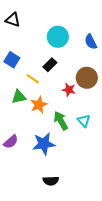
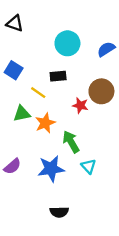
blue semicircle: (91, 42) -> (106, 49), turned 84
black rectangle: (50, 65) -> (58, 76), turned 40
cyan triangle: (84, 121) -> (89, 166), moved

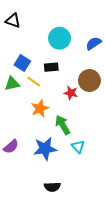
blue square: (14, 70) -> (22, 63), moved
green triangle: (22, 114) -> (12, 84), moved

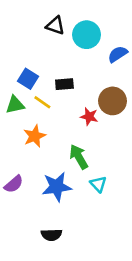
black triangle: (13, 21) -> (55, 26), moved
cyan circle: (60, 38) -> (87, 35), moved
orange star: (40, 108) -> (35, 136), moved
black semicircle: (52, 187) -> (51, 235), moved

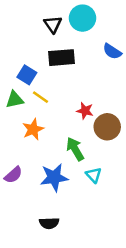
black triangle: (55, 26) -> (53, 24), turned 36
cyan circle: (87, 35) -> (83, 18), moved
blue semicircle: (118, 54) -> (112, 51), turned -114
black rectangle: (64, 84) -> (62, 58), moved, size x1.5
brown circle: (113, 101) -> (107, 127), moved

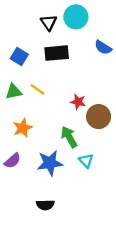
blue square: (27, 75) -> (19, 57), moved
orange star: (33, 129) -> (23, 128), moved

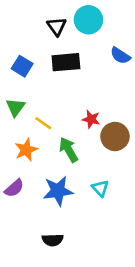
yellow line: (37, 89) -> (43, 123), moved
green triangle: (14, 92) -> (15, 107), turned -42
green arrow: (69, 137) -> (69, 150), moved

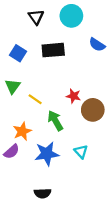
black triangle: (57, 26) -> (36, 17), moved
orange star: (26, 150) -> (22, 131), moved

